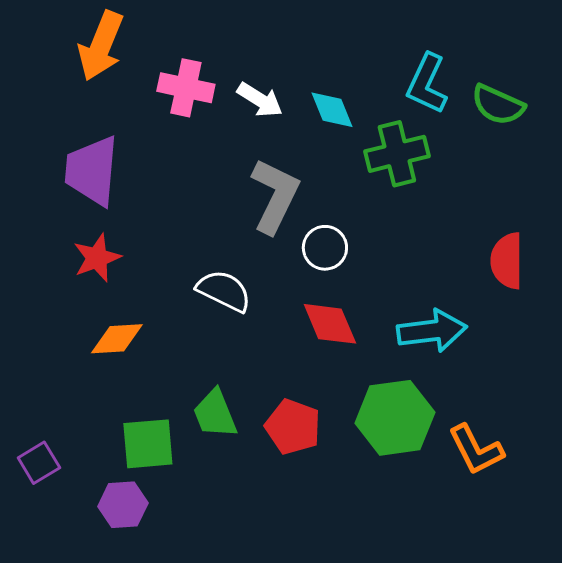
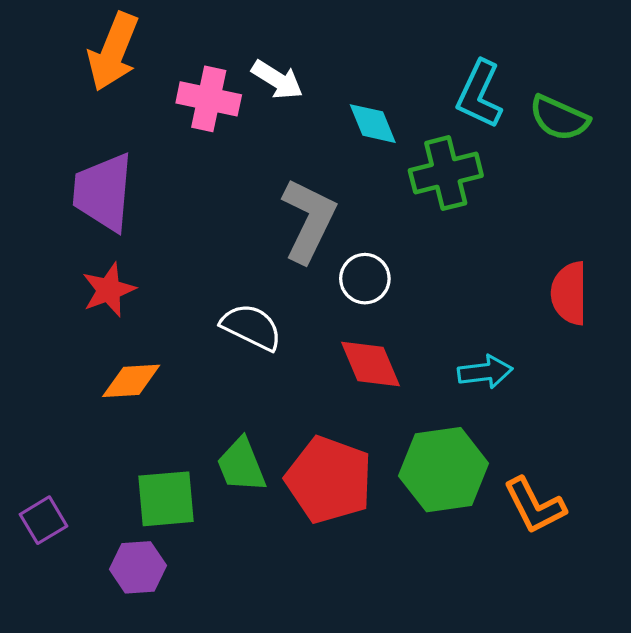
white arrow: (260, 100) -> (277, 80), moved
cyan arrow: (432, 331) -> (485, 372), size x0.7
red pentagon: (293, 427) -> (329, 480), size x1.4

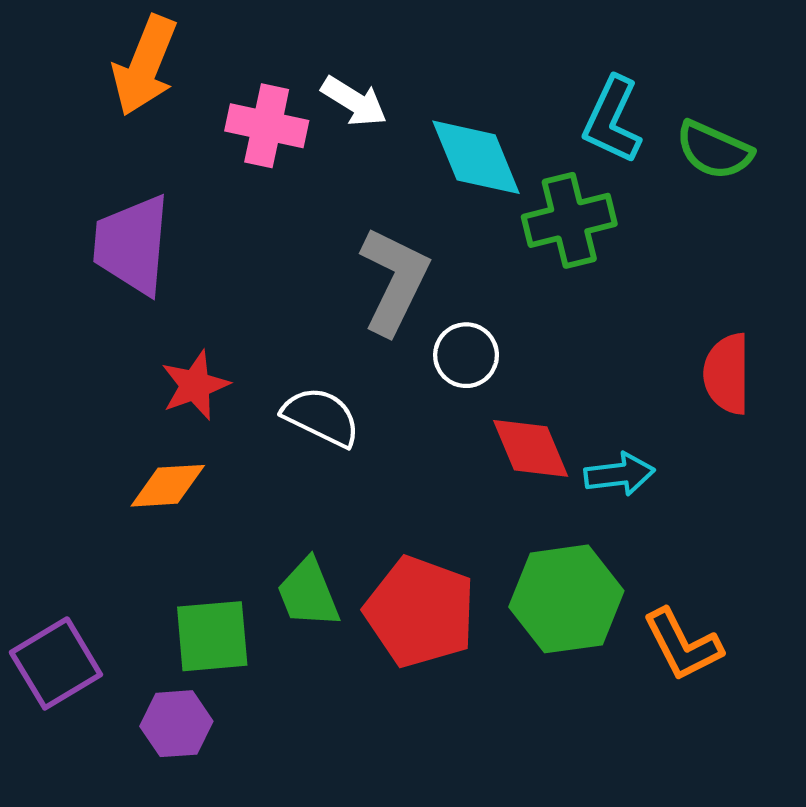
cyan diamond: (373, 124) -> (476, 157), size x1.5
red star: (109, 290) -> (195, 385), moved
red diamond: (370, 364) -> (531, 448), moved
purple square: (44, 520) -> (56, 663), size x1.5

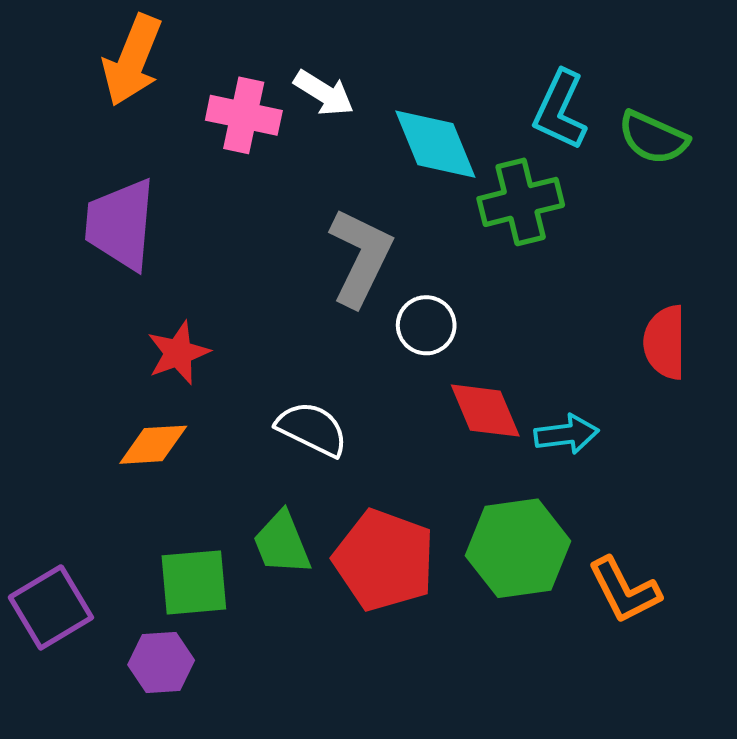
white semicircle: (321, 417) -> (312, 429), moved

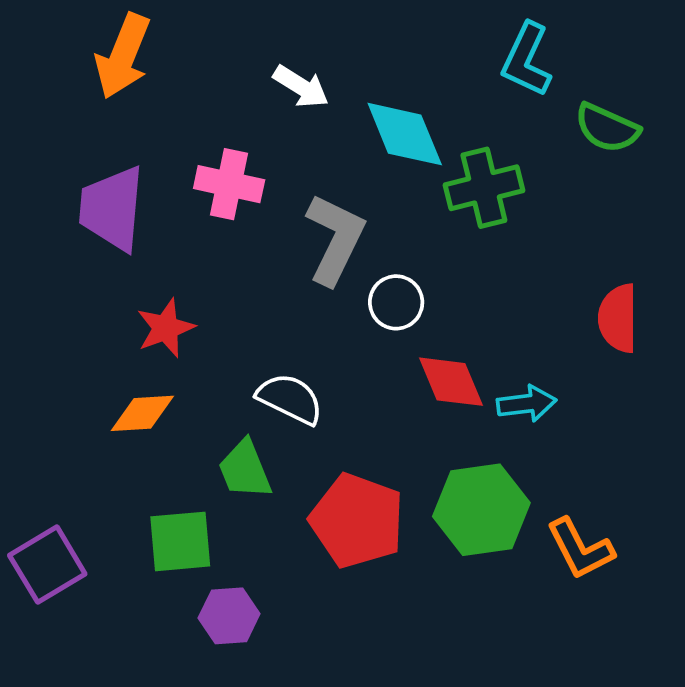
cyan L-shape: (560, 110) -> (527, 60), moved
pink cross: (244, 115) -> (229, 184), moved
green trapezoid: (282, 543) -> (245, 469), moved
purple hexagon: (161, 663) -> (229, 616), moved

